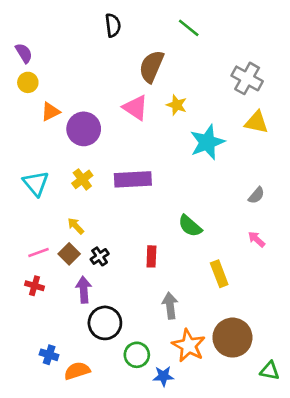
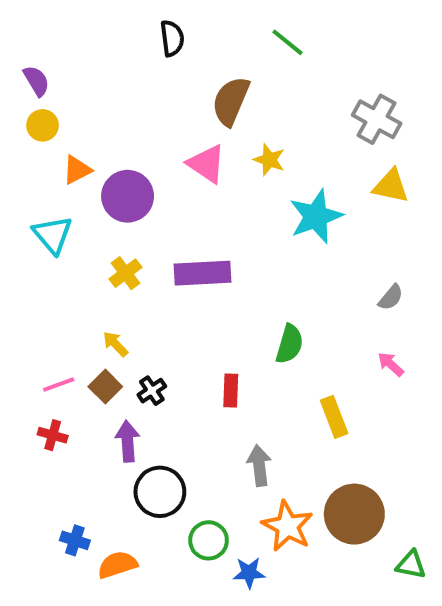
cyan triangle: (36, 183) -> (53, 235), moved
green semicircle: (190, 226) -> (290, 344), turned -115

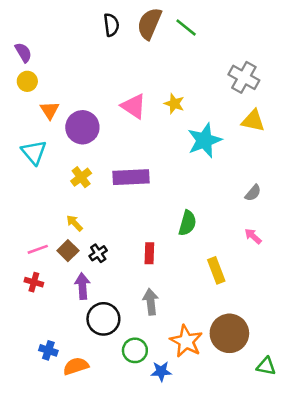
brown semicircle: (231, 101) -> (149, 24), moved
orange triangle: (77, 170) -> (50, 110), turned -36
gray arrow: (259, 465) -> (151, 302), moved

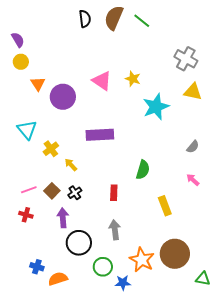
cyan triangle: (34, 152) -> (27, 130), moved
yellow cross: (81, 177) -> (51, 149), moved
yellow arrow: (75, 223) -> (71, 165), moved

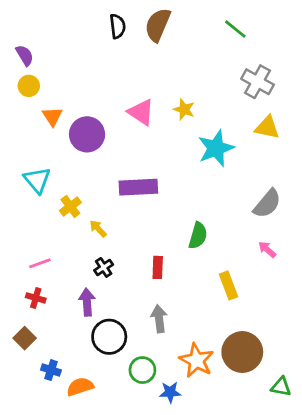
green line: (142, 21) -> (235, 29), moved
gray semicircle: (193, 147) -> (267, 204), size x1.6
brown square: (52, 191) -> (25, 338), moved

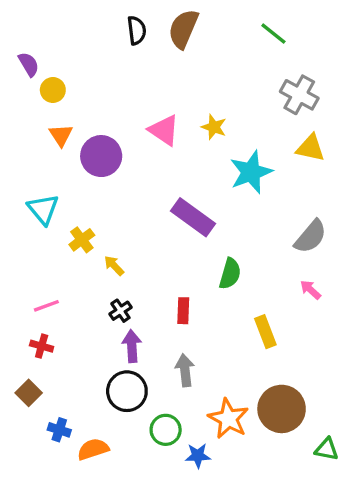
yellow circle: (29, 86) -> (53, 90), moved
purple rectangle: (138, 187) -> (193, 217), moved, turned 39
purple arrow: (87, 302) -> (132, 346), moved

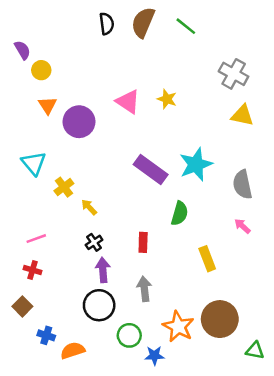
green line: (273, 34) -> (186, 26), moved
cyan star: (251, 172) -> (196, 164), moved
gray semicircle: (311, 237) -> (242, 185), turned 128

